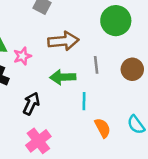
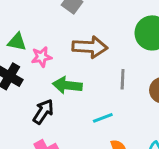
green arrow: (63, 77) -> (67, 85), moved
cyan line: (84, 101) -> (103, 118), turned 60

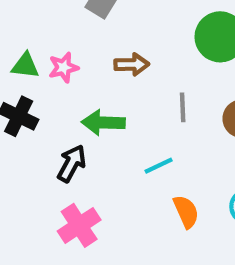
brown arrow: (90, 47) -> (132, 64), size x0.7
pink star: (42, 57) -> (63, 67), moved

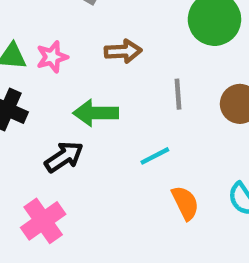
black arrow: (72, 163) -> (64, 157), turned 30
pink cross: (79, 225) -> (43, 221), moved

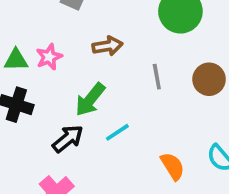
green arrow: (96, 113) -> (90, 100), turned -45
cyan line: (155, 156) -> (117, 132), moved

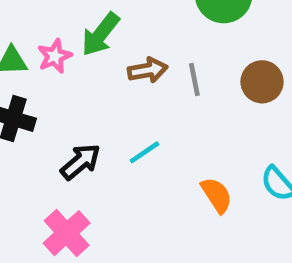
brown arrow: (107, 46) -> (148, 70), moved
green arrow: (90, 100) -> (100, 34), moved

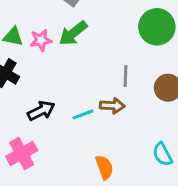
brown arrow: (148, 70) -> (112, 106), moved
orange semicircle: (217, 195) -> (104, 167), moved

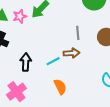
black arrow: (41, 111) -> (26, 62), turned -54
orange semicircle: (104, 167) -> (60, 87), moved

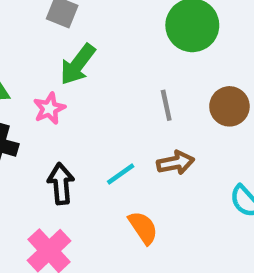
pink star: (20, 16) -> (49, 109), moved
brown arrow: (72, 53) -> (176, 163), moved

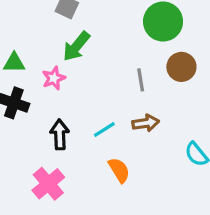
brown circle: (229, 106) -> (181, 67), moved

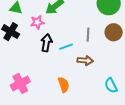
cyan line: (104, 129) -> (66, 47), moved
black arrow: (60, 134) -> (46, 43), moved

